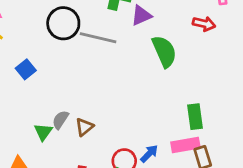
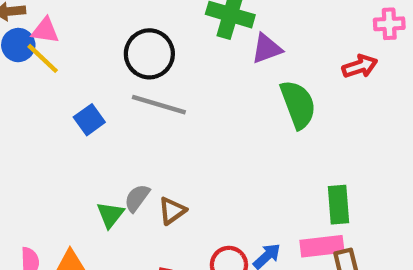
red arrow: (204, 24) -> (360, 66), turned -35
gray line: (98, 38) -> (159, 105), moved

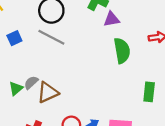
green rectangle: (339, 205) -> (149, 92), moved
brown triangle: (172, 211) -> (48, 92), size x1.5

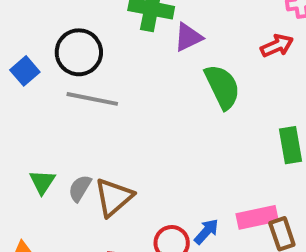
blue square: (14, 38) -> (25, 71), moved
green triangle: (16, 88) -> (42, 182), moved

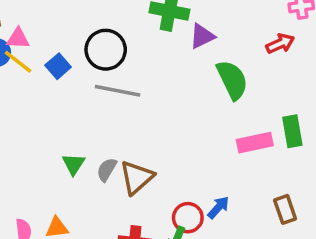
pink rectangle: (257, 217) -> (255, 143), moved

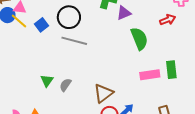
brown triangle: (137, 177) -> (103, 93), moved

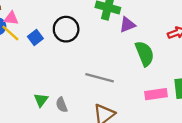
gray line: (74, 41) -> (100, 78), moved
gray semicircle: (65, 85) -> (62, 105), turned -56

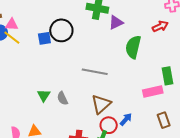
blue square: (35, 38) -> (44, 38), moved, turned 32
green semicircle: (145, 54) -> (133, 47), turned -140
pink rectangle: (156, 94) -> (153, 91), moved

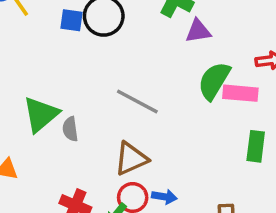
pink rectangle: (153, 91) -> (240, 93), moved
green triangle: (44, 95) -> (41, 114), size x1.6
blue arrow: (126, 119) -> (164, 197), turned 40

